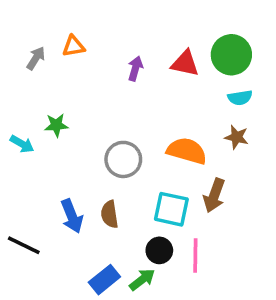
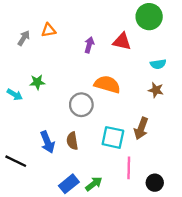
green circle: (231, 55) -> (149, 17), moved
orange semicircle: (187, 151) -> (107, 84), moved
black circle: (159, 250) -> (155, 183), moved

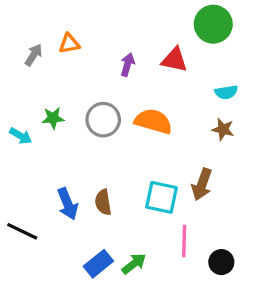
gray circle: (81, 105) -> (103, 120), moved

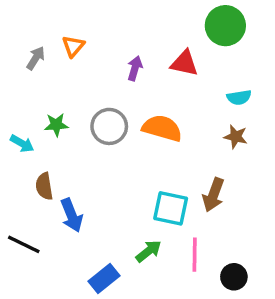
orange triangle: (69, 44) -> (73, 46), turned -40
brown semicircle: (103, 202) -> (44, 186), moved
green arrow: (134, 264) -> (148, 251), moved

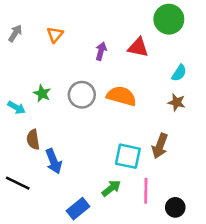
gray arrow: (36, 58) -> (15, 33), moved
cyan semicircle: (239, 97) -> (179, 73), turned -48
green star: (56, 125) -> (42, 93), turned 30

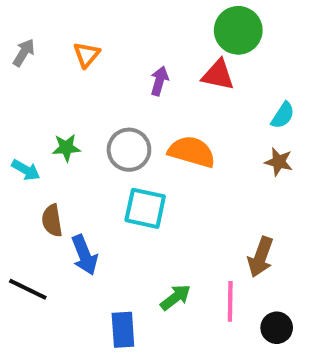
green circle: (169, 19) -> (238, 30), moved
green star: (42, 93) -> (66, 148), turned -30
brown arrow: (160, 146) -> (260, 257), moved
cyan square: (128, 156) -> (145, 208), moved
blue rectangle: (78, 209) -> (123, 330), turned -55

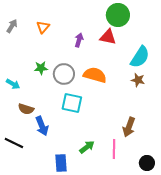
cyan semicircle: (283, 115) -> (140, 57), size x1.6
green star: (66, 148) -> (41, 68), moved
brown semicircle: (52, 220) -> (26, 109), turned -63
black circle: (277, 328) -> (147, 163), moved

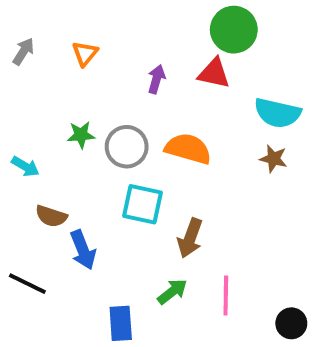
cyan semicircle: (140, 57) -> (277, 113), turned 70
brown arrow: (129, 127) -> (190, 238), moved

